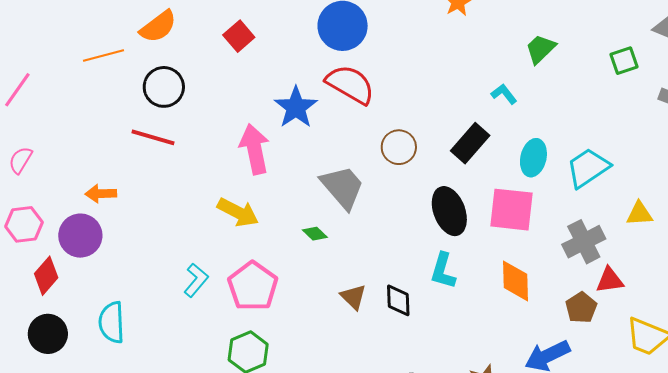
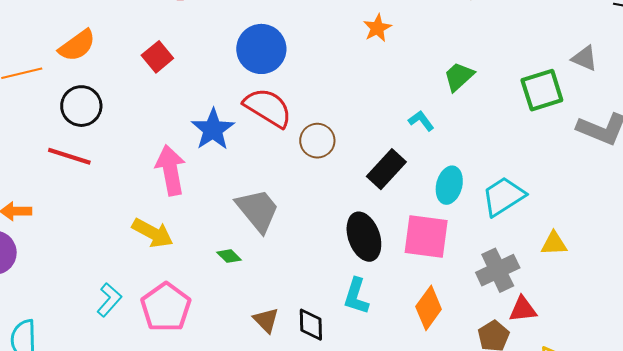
green square: (624, 61) -> (542, 90), size x1.5
brown circle: (399, 147) -> (317, 141), moved
orange diamond: (516, 281) -> (429, 308), turned 36

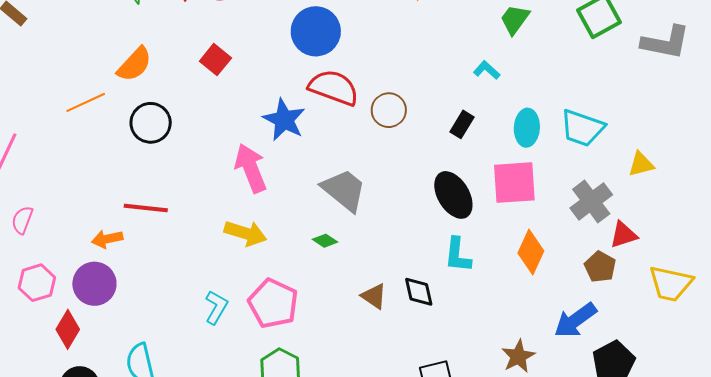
red line: (69, 156) -> (146, 208), moved
black rectangle: (386, 169) -> (462, 124), size x0.7
cyan trapezoid: (504, 196) -> (582, 128), turned -117

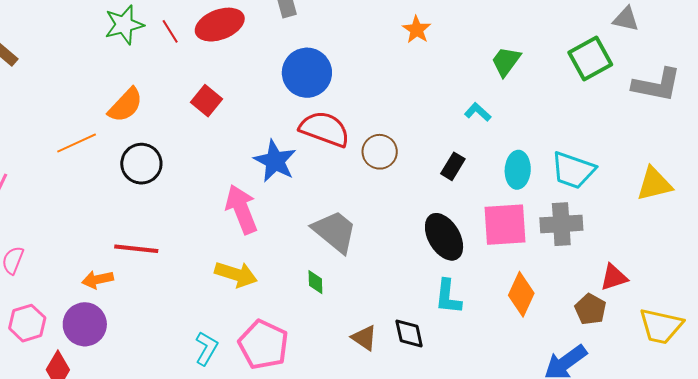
yellow triangle: (641, 164) -> (654, 184), moved, size x1.4
gray cross: (591, 201) -> (561, 224), moved, turned 33
green diamond: (325, 241) -> (315, 282), turned 55

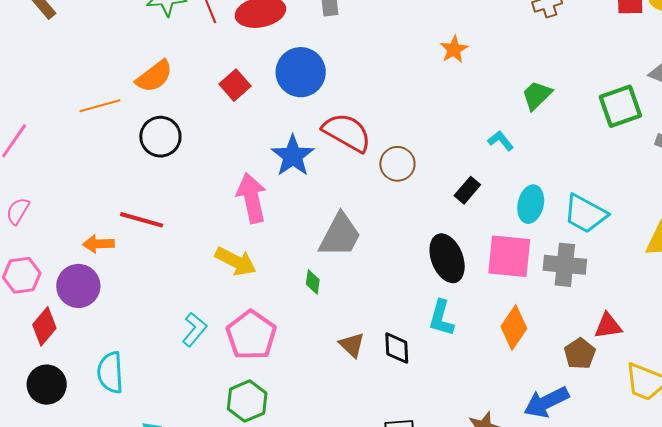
blue circle: (307, 73) -> (301, 72), moved
gray trapezoid: (335, 232) -> (340, 235), turned 69

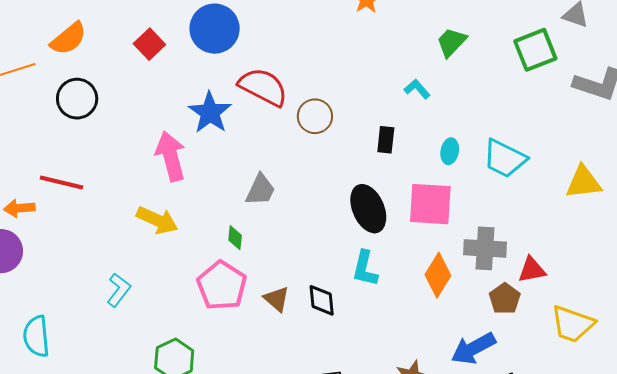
black rectangle: (467, 190) -> (386, 140), turned -32
cyan ellipse: (531, 204) -> (450, 151), size x0.7
gray trapezoid: (340, 235) -> (260, 190), size x0.7
gray cross: (565, 265) -> (485, 248), moved
pink pentagon: (251, 335) -> (222, 286), moved

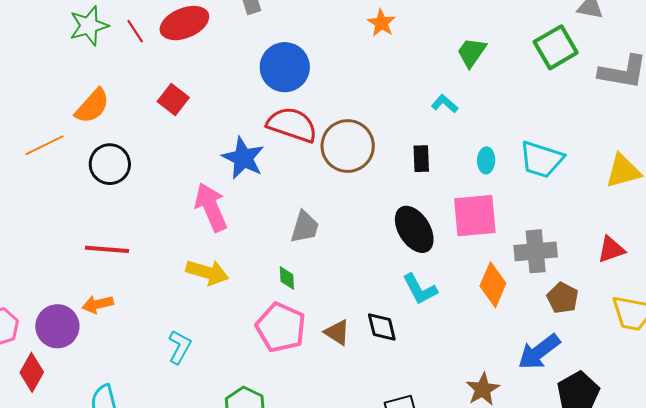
blue circle: (215, 29) -> (285, 67), moved
brown circle: (315, 116) -> (348, 146), size x1.5
orange arrow: (19, 208) -> (98, 304), moved
cyan L-shape: (365, 269) -> (420, 289), turned -33
red triangle: (532, 270) -> (611, 249), moved

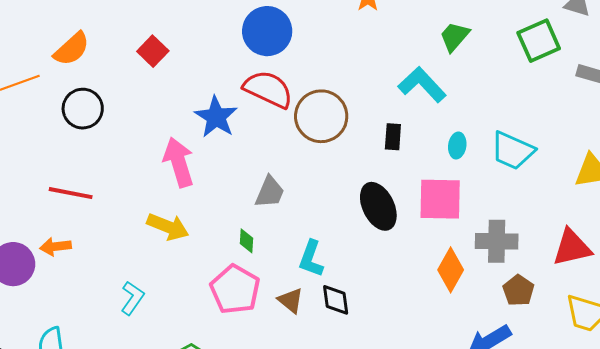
cyan L-shape: (445, 104) -> (422, 85), size x1.8
red triangle: (611, 249) -> (572, 248), size x1.4
cyan L-shape: (420, 289) -> (311, 259), moved, turned 42

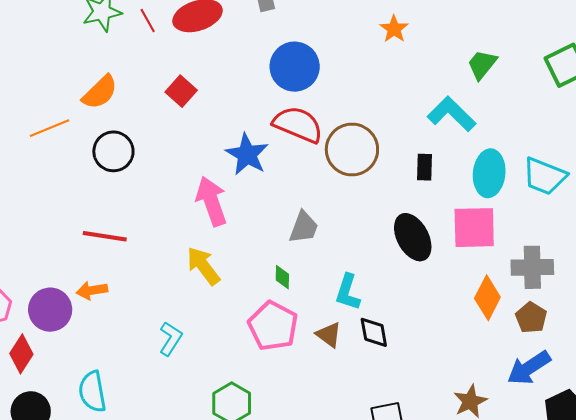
cyan ellipse: (457, 146) -> (489, 173), size x1.8
yellow arrow: (168, 227) -> (203, 266), turned -147
brown pentagon: (518, 290) -> (531, 318), moved

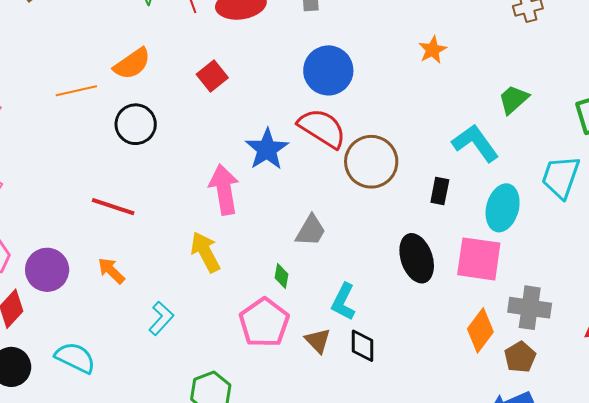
cyan trapezoid: (545, 176) -> (561, 177), moved, turned 78
orange arrow: (92, 290) -> (111, 271), moved, turned 44
cyan semicircle: (92, 392) -> (75, 358), turned 117

